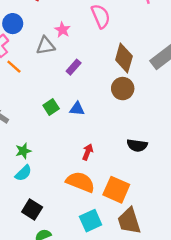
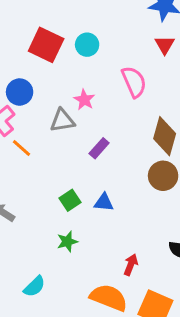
green star: (23, 151) -> (67, 242), moved
red arrow: (88, 152) -> (131, 265), moved

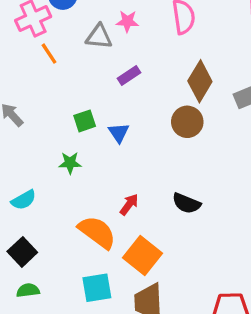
pink star: (84, 100) -> (127, 21), turned 30
blue triangle: (104, 202) -> (119, 133), turned 35

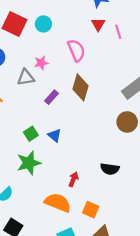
brown diamond: (200, 81) -> (80, 87), moved
brown circle: (187, 122) -> (127, 122), moved
green star: (70, 163) -> (29, 163), size x1.6
orange square: (143, 255) -> (91, 210), size x0.7

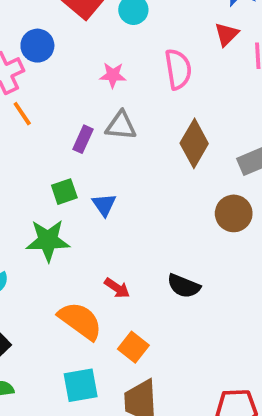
gray triangle: (26, 77) -> (121, 126), moved
brown diamond: (80, 87) -> (194, 143), moved
purple rectangle: (51, 97) -> (83, 139), moved, turned -32
red arrow: (73, 179) -> (117, 288), turned 88

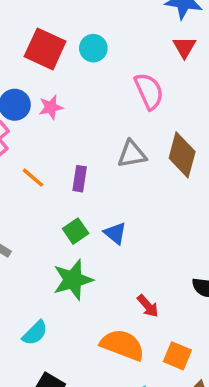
pink star: (113, 75) -> (51, 107), moved
orange line: (22, 114) -> (33, 178), moved
gray triangle: (121, 126) -> (132, 154), moved
red arrow: (117, 288) -> (148, 306), turned 30

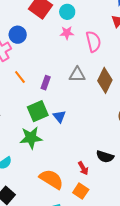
pink star: (51, 107) -> (67, 33), moved
green square: (76, 231) -> (38, 111), size x1.5
red arrow: (148, 306) -> (83, 168), moved

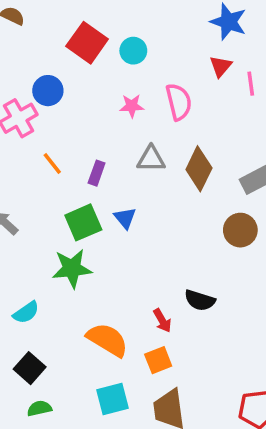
pink star: (67, 33) -> (132, 106), moved
blue triangle: (59, 117) -> (125, 218), moved
orange square: (81, 191) -> (158, 360), turned 35

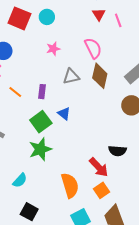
pink semicircle: (179, 102) -> (93, 48), moved
red arrow: (162, 321) -> (99, 167), size x1.5
orange semicircle: (107, 340) -> (70, 185), turned 55

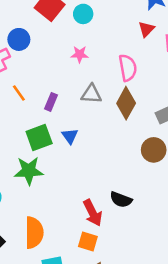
orange semicircle: (70, 185) -> (34, 233), moved
orange square: (102, 190) -> (88, 242), turned 35

